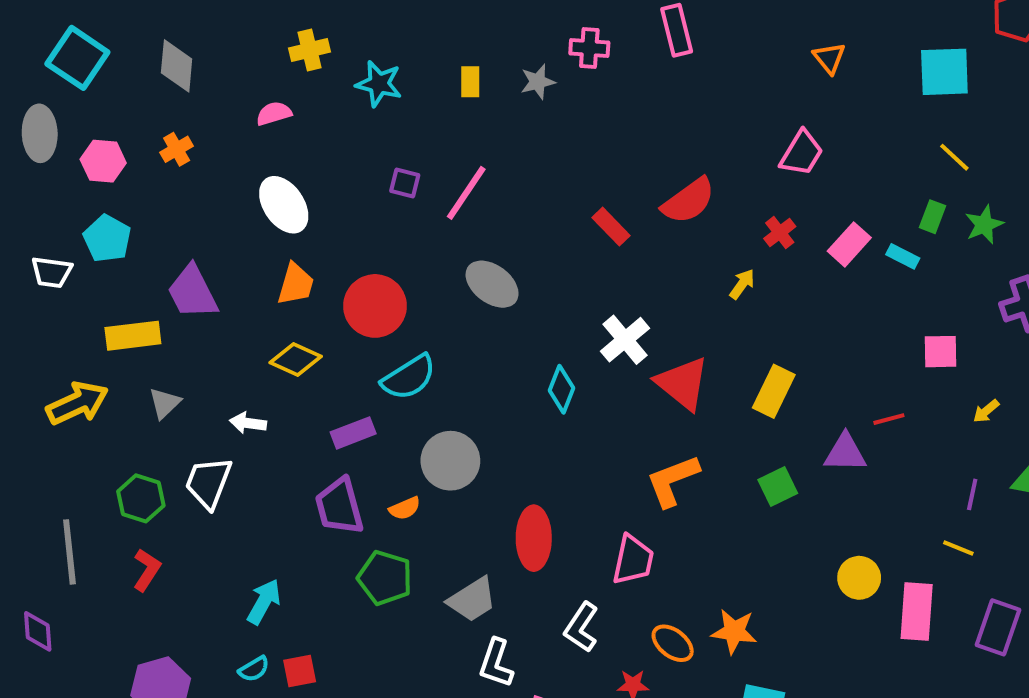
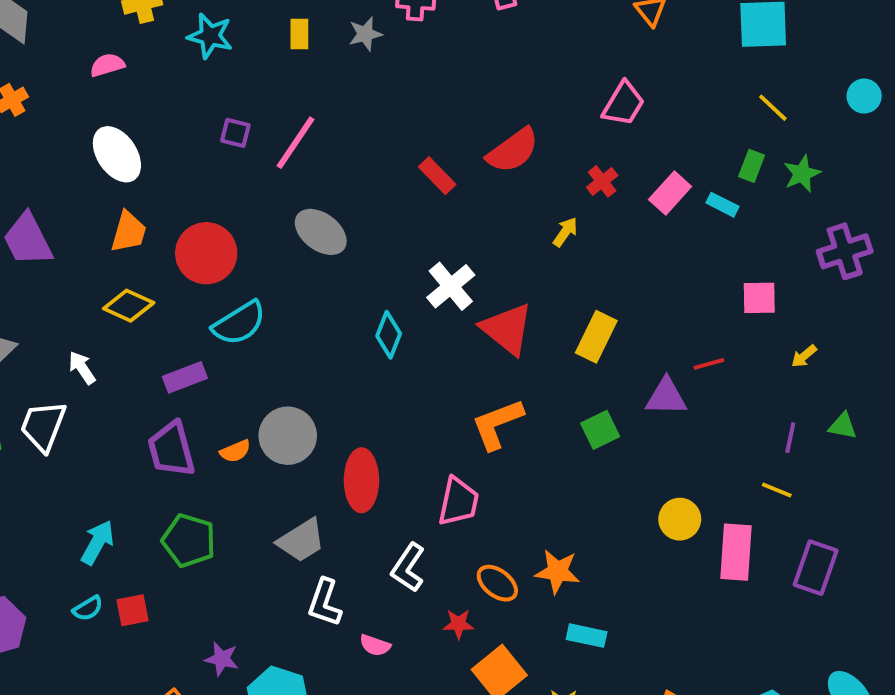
white arrow: (248, 423) -> (82, 368), turned 48
gray circle: (450, 461) -> (288, 436), moved
green pentagon: (385, 578) -> (189, 540), moved

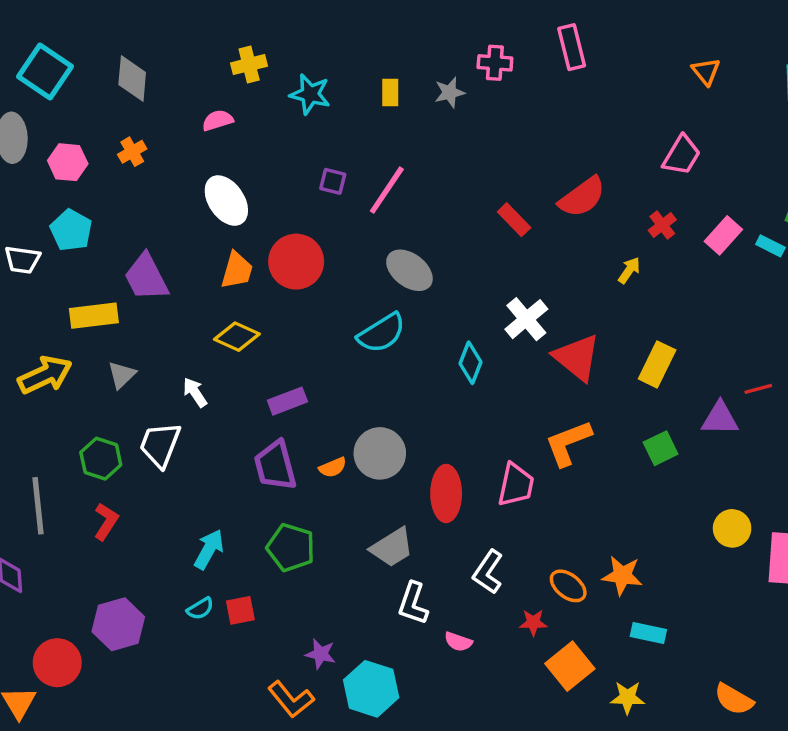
red circle: (206, 253) -> (296, 262), moved
cyan semicircle: (239, 323) -> (382, 333), moved
pink trapezoid: (459, 502) -> (516, 485), moved

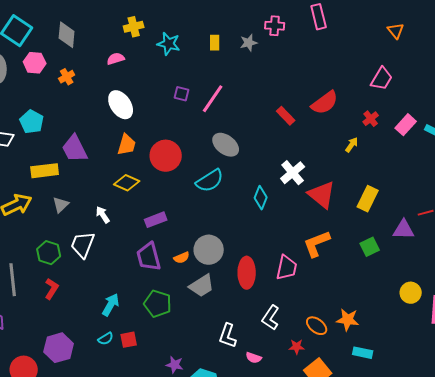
pink hexagon: (68, 162) -> (35, 63), moved
red circle: (296, 262) -> (166, 156), moved
gray trapezoid: (392, 548) -> (202, 286), moved

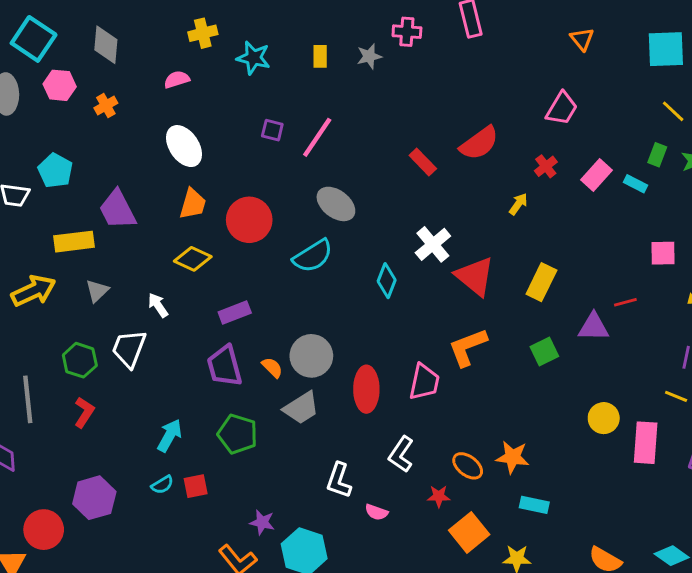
orange semicircle: (182, 258) -> (272, 367), turned -112

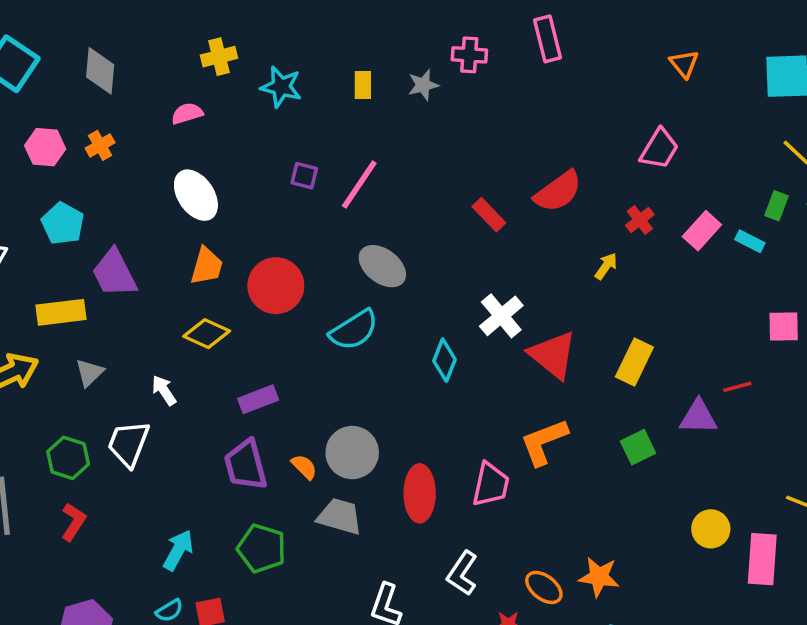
pink hexagon: (60, 85) -> (45, 147), moved
cyan pentagon: (55, 171) -> (63, 224), moved
gray trapezoid: (301, 408) -> (340, 516), turned -132

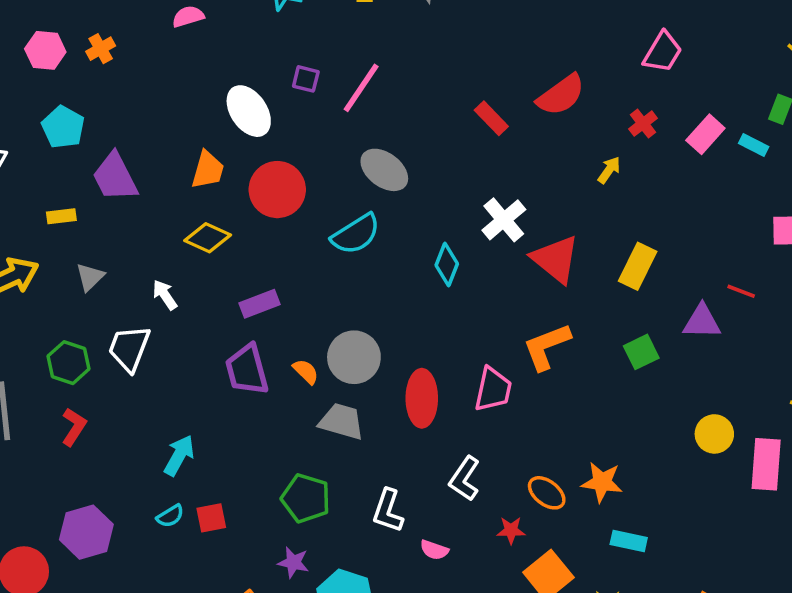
white ellipse: (196, 195) -> (249, 111), moved
yellow rectangle: (61, 312) -> (61, 216), size x0.6
red line: (737, 387) -> (741, 291), turned 36
green pentagon: (262, 548) -> (306, 498), moved

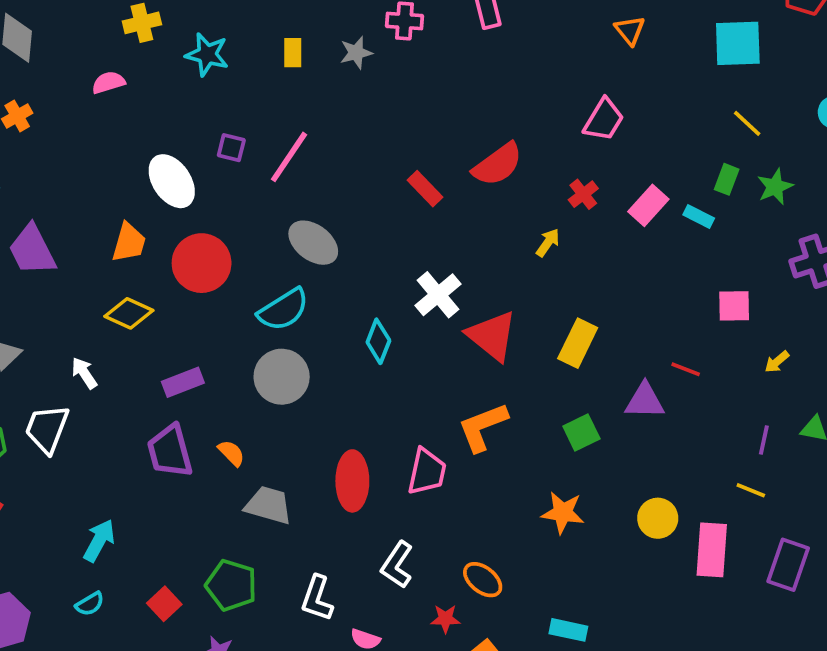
gray circle: (354, 357) -> (282, 377), moved
orange star: (602, 482) -> (563, 513), moved
red square: (211, 518) -> (164, 604), moved, turned -32

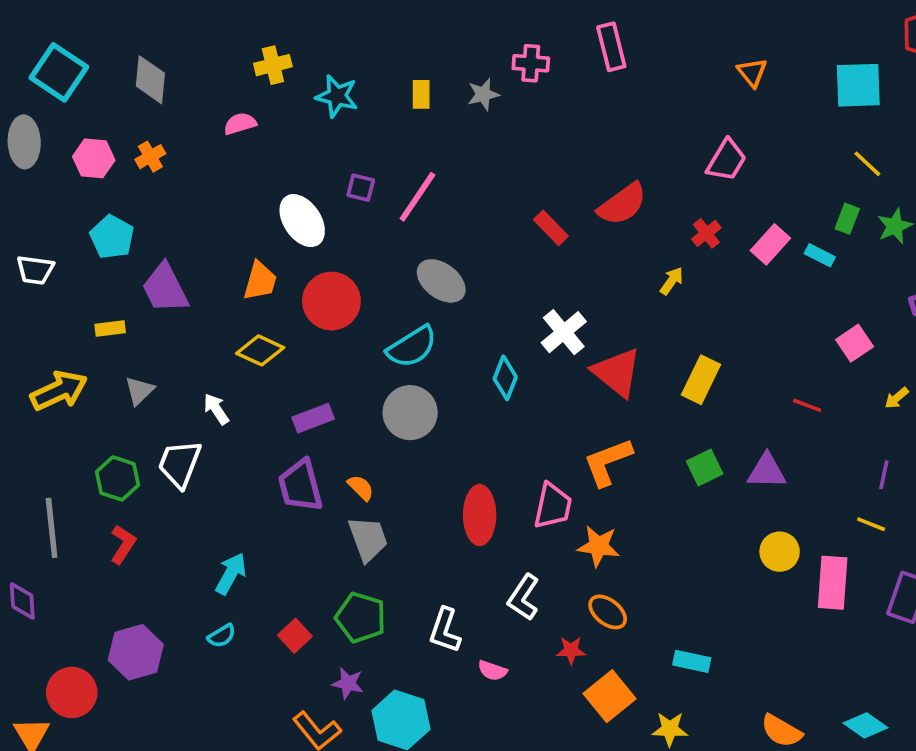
pink square: (734, 306) -> (855, 343), turned -33
purple triangle: (645, 401) -> (767, 471), moved
gray trapezoid: (269, 505) -> (368, 539), moved, turned 54
orange star: (563, 513) -> (598, 546), moved

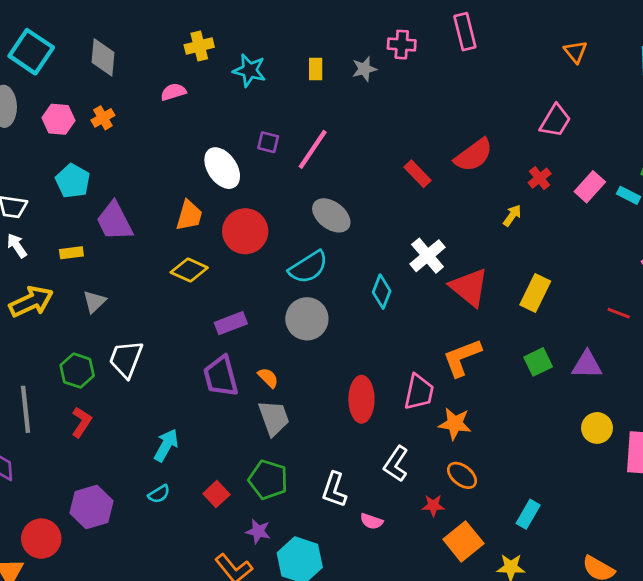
white arrow: (216, 409) -> (17, 246), moved
cyan rectangle: (692, 661) -> (528, 514), turned -72

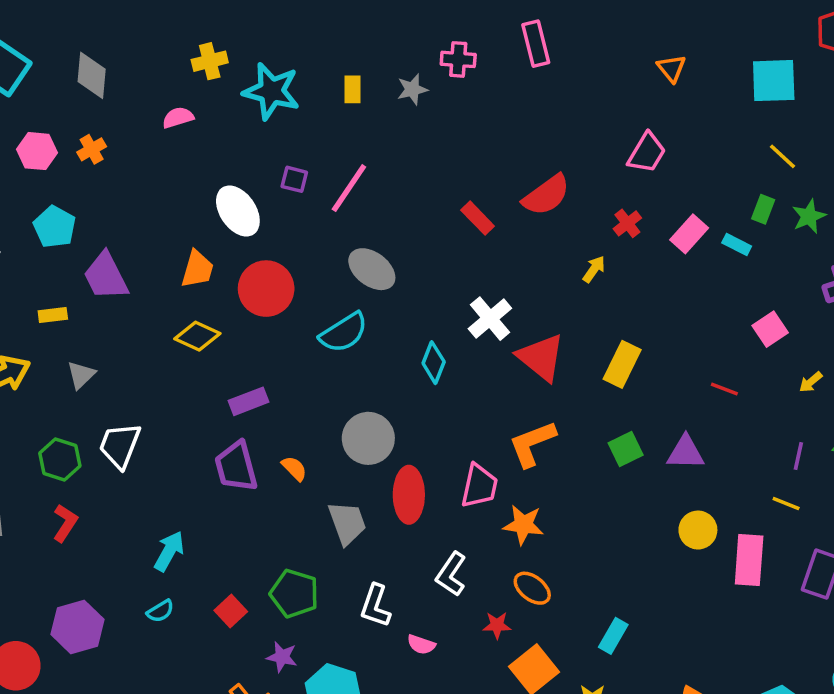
cyan star: (249, 70) -> (271, 91), size x1.4
gray circle: (307, 319) -> (368, 438), moved
gray trapezoid: (274, 418) -> (347, 523), moved

